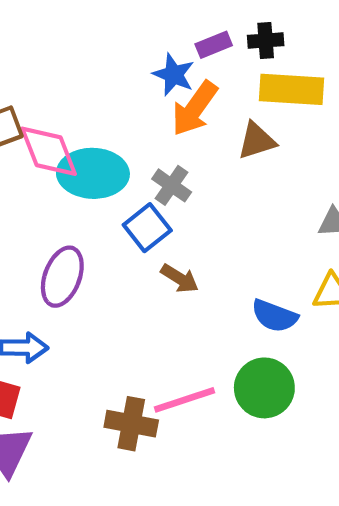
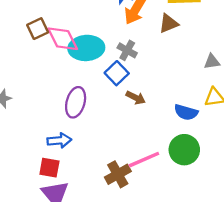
brown cross: (131, 424) -> (118, 174), turned -35

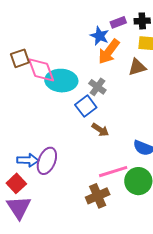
purple ellipse: (76, 102) -> (47, 161), moved
pink line: (144, 160) -> (113, 172), moved
red square: (49, 168) -> (16, 183), turned 30
brown cross: (118, 174) -> (98, 196), moved

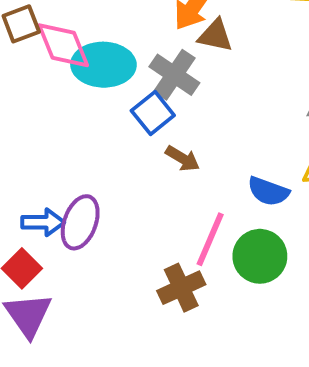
brown triangle: (137, 67) -> (215, 36), moved, turned 30
gray cross: (97, 87) -> (174, 75), size x1.4
pink line: (113, 172) -> (210, 239), turned -48

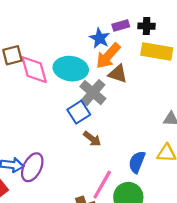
cyan ellipse: (103, 65) -> (71, 69), moved
blue semicircle: (268, 191) -> (137, 162), turned 85

